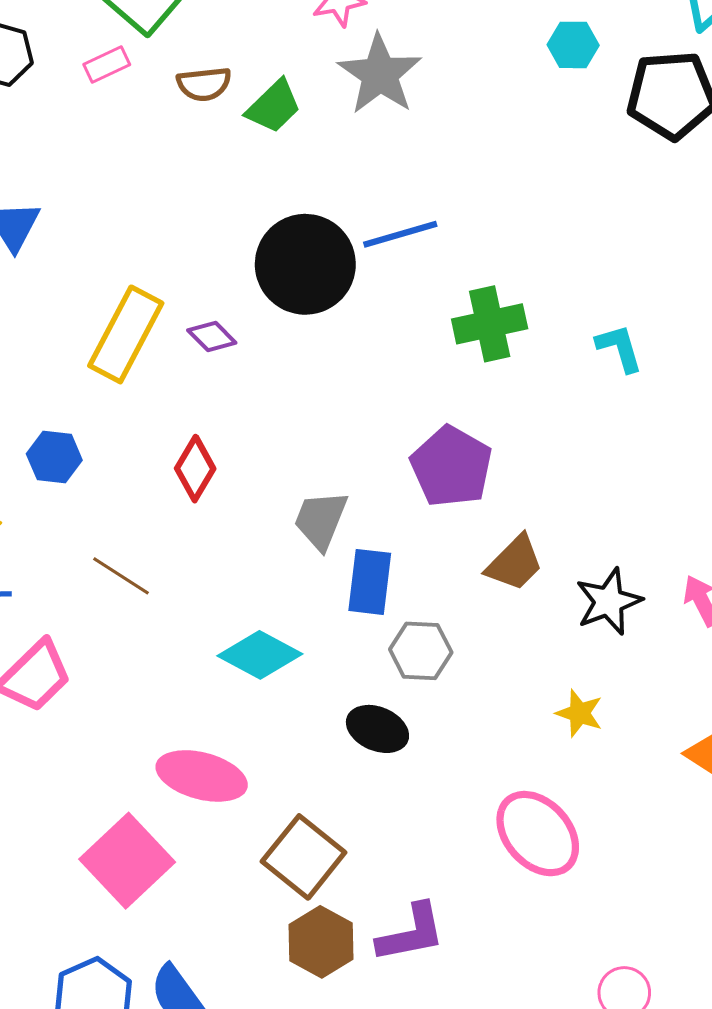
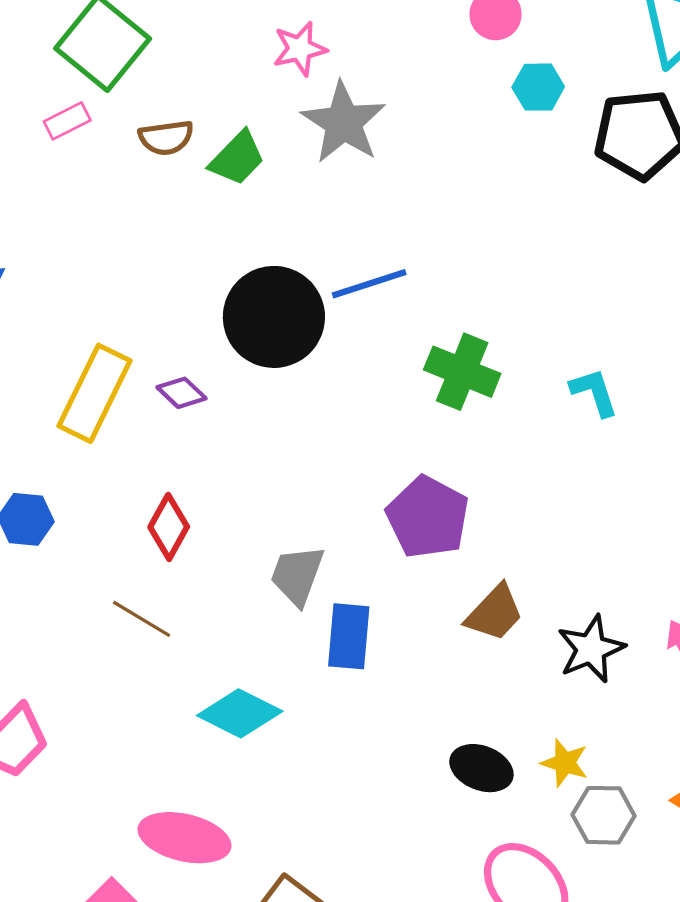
green cross: (490, 324) -> (462, 372), turned 36
brown line: (121, 576) -> (142, 619), moved
gray hexagon: (421, 651) -> (604, 815), moved
black ellipse: (377, 729) -> (481, 768), moved

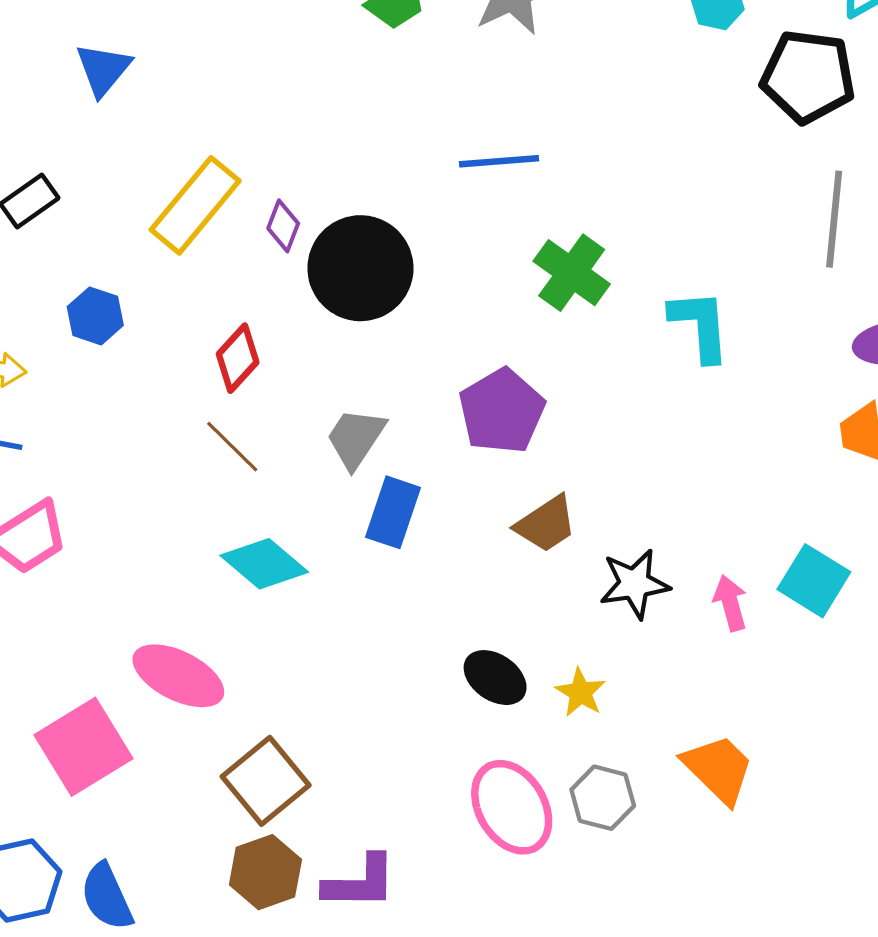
black circle: (274, 317) -> (360, 268), moved
cyan L-shape: (594, 392) -> (700, 325), size x1.4
purple diamond: (182, 393) -> (283, 226), turned 54
brown line: (142, 619) -> (232, 447), moved
gray hexagon: (604, 815) -> (603, 798), moved

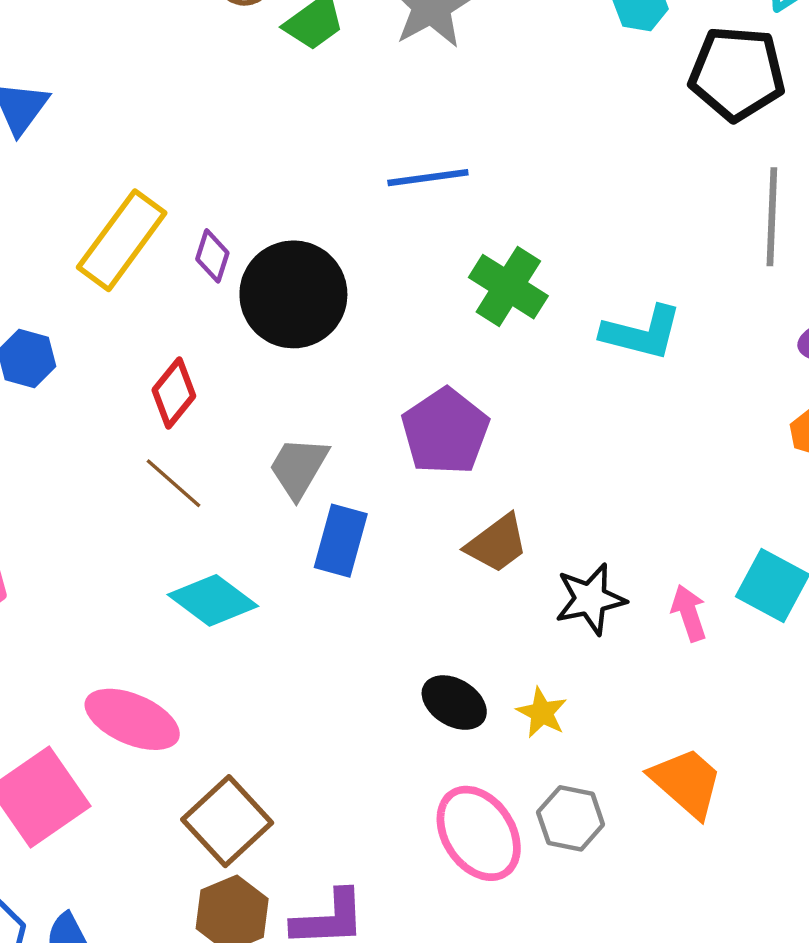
cyan L-shape: (700, 325) -> (642, 333), turned 112

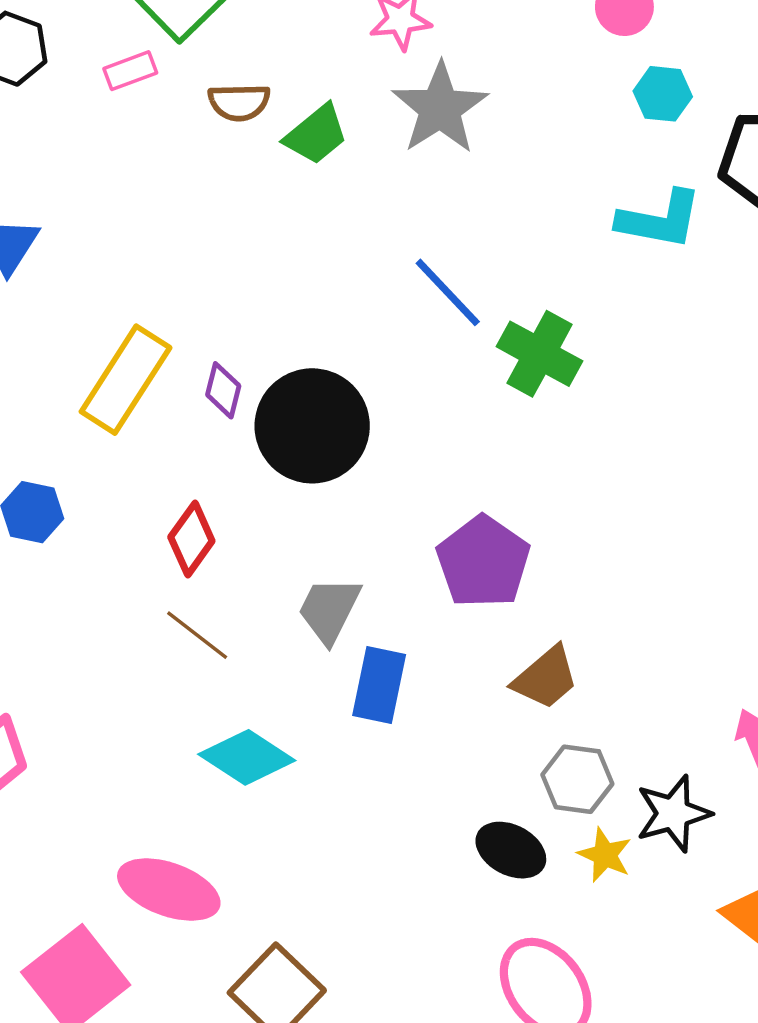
blue line: (428, 178) -> (448, 292), turned 58
green cross: (508, 287) -> (540, 354), moved
cyan L-shape: (642, 333) -> (660, 220), moved
black star: (590, 599) -> (673, 813), moved
gray hexagon: (571, 818) -> (577, 779), moved

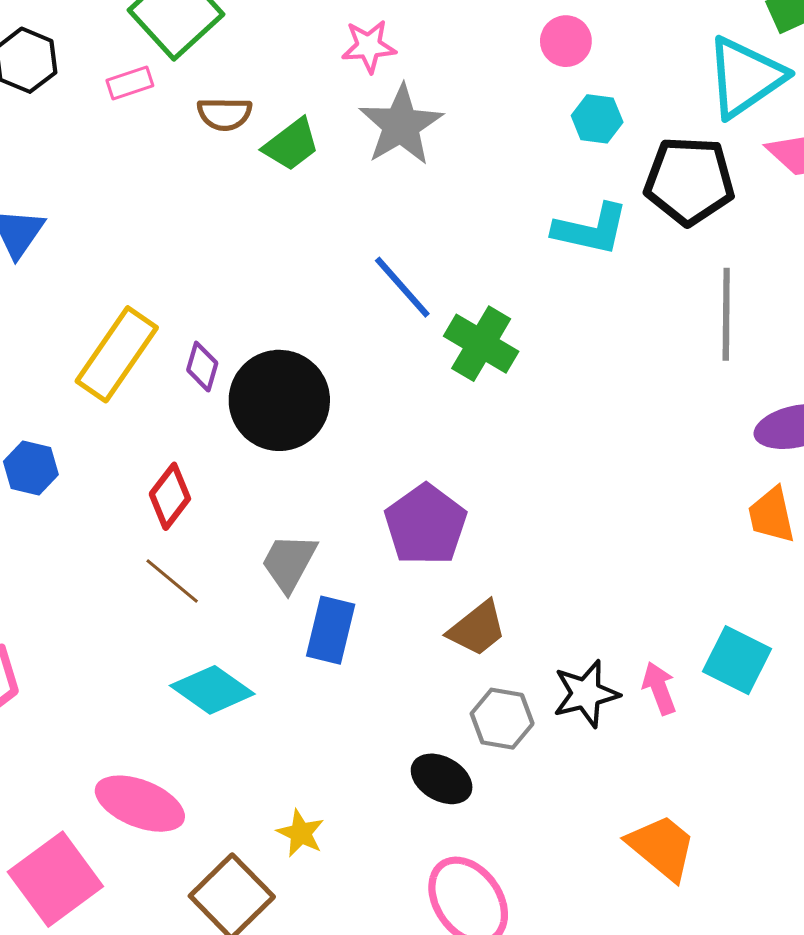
black star: (673, 813) -> (586, 694), moved
yellow star: (605, 855) -> (301, 833), moved

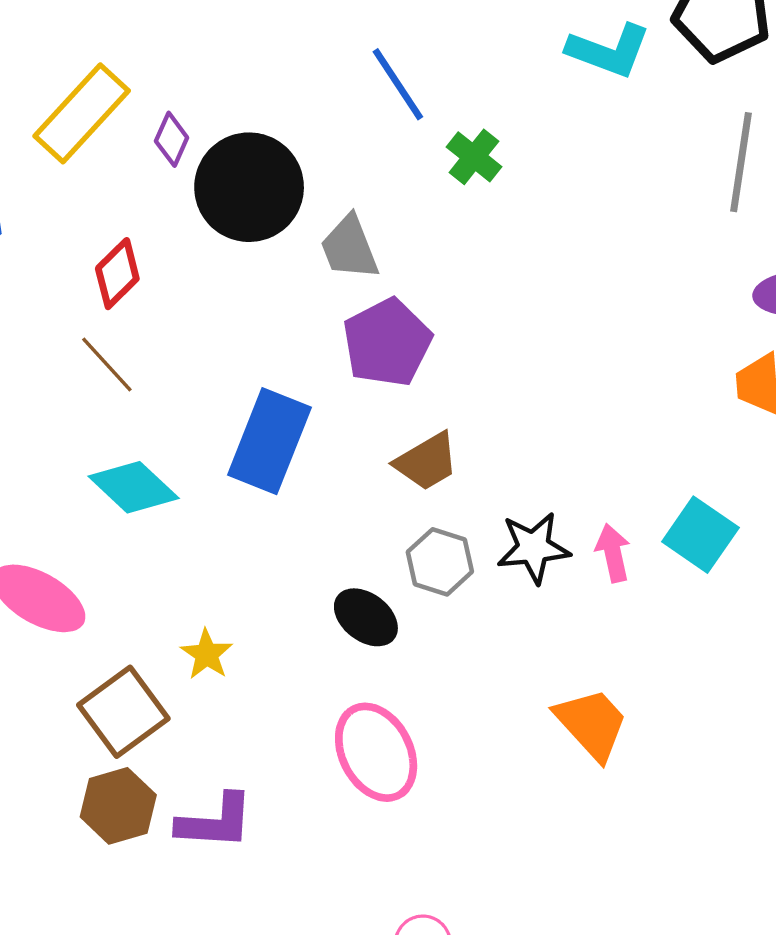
green cross: (481, 344) -> (474, 157), size x0.7
gray trapezoid: (289, 563) -> (350, 248), moved, turned -58
blue rectangle: (331, 630) -> (269, 441), size x1.4

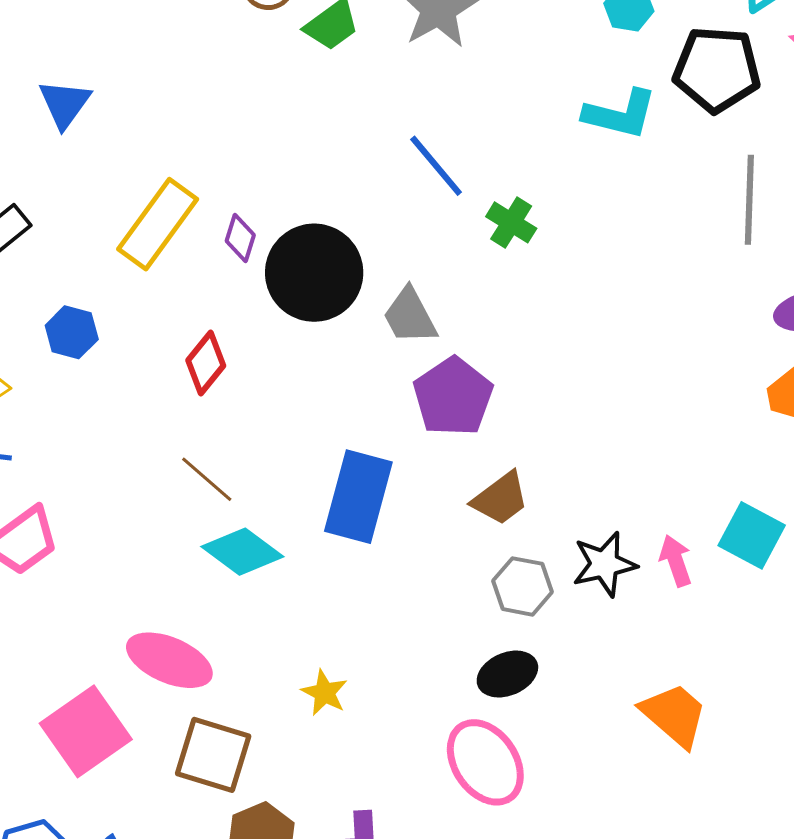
brown line: (107, 365) -> (207, 479), moved
black ellipse: (366, 617) -> (507, 674), moved, turned -54
brown square: (123, 712) -> (213, 755), moved, turned -30

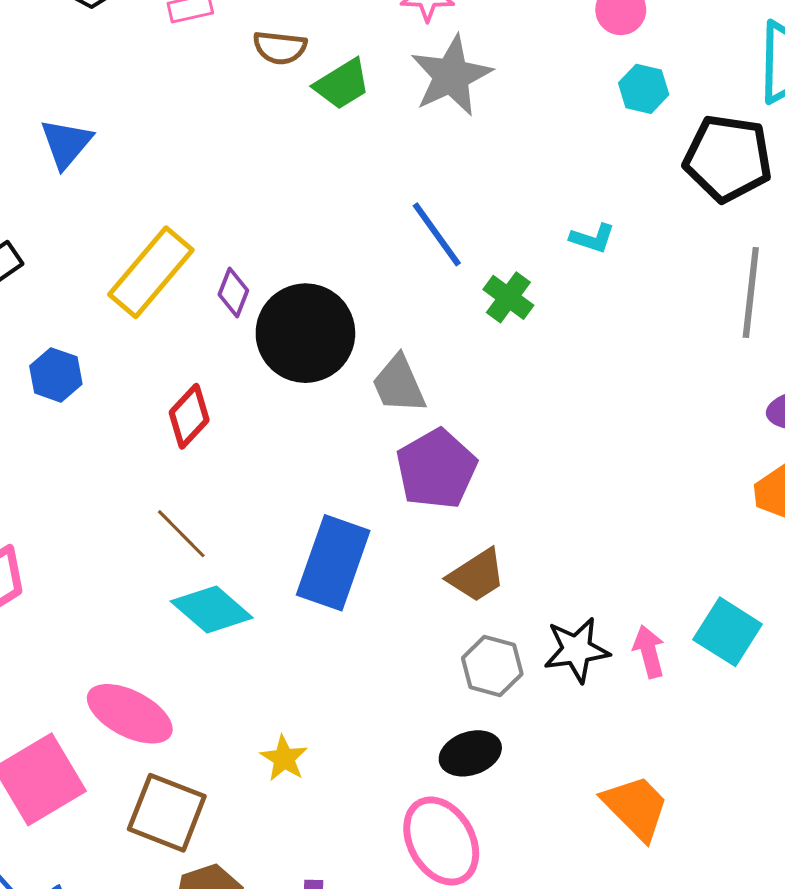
cyan L-shape: (620, 114) -> (592, 238), moved, size x0.6

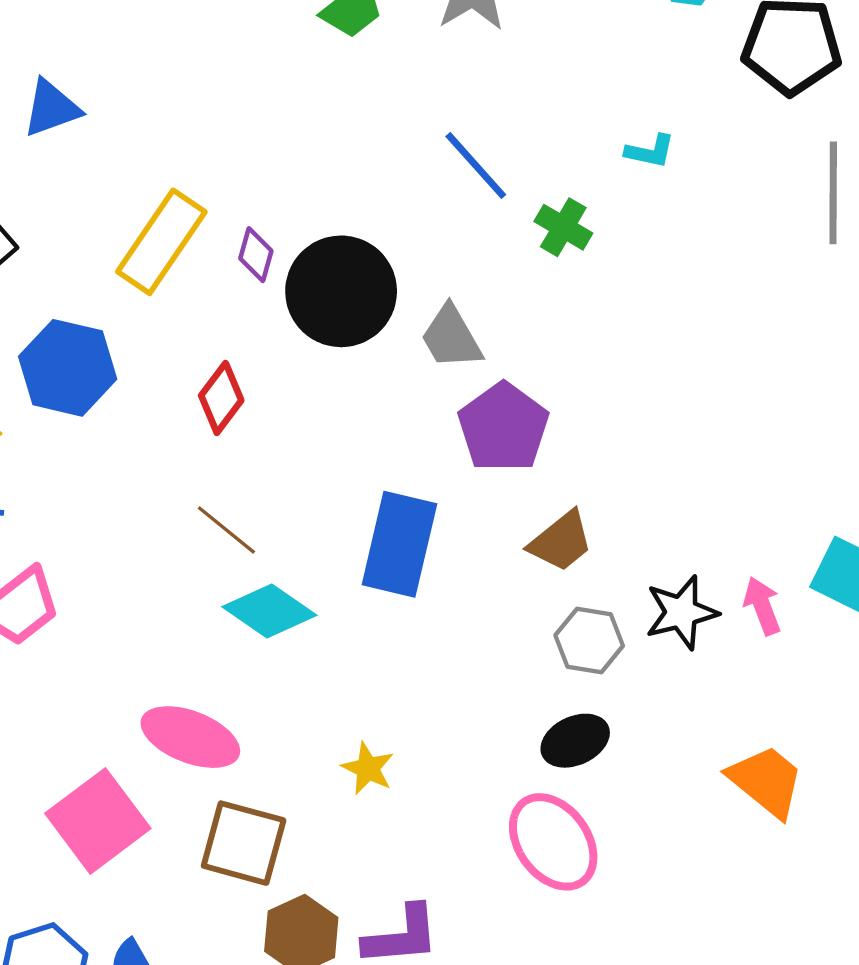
blue triangle: (66, 143) -> (51, 108), turned 36
blue hexagon: (56, 375) -> (68, 368), size x1.6

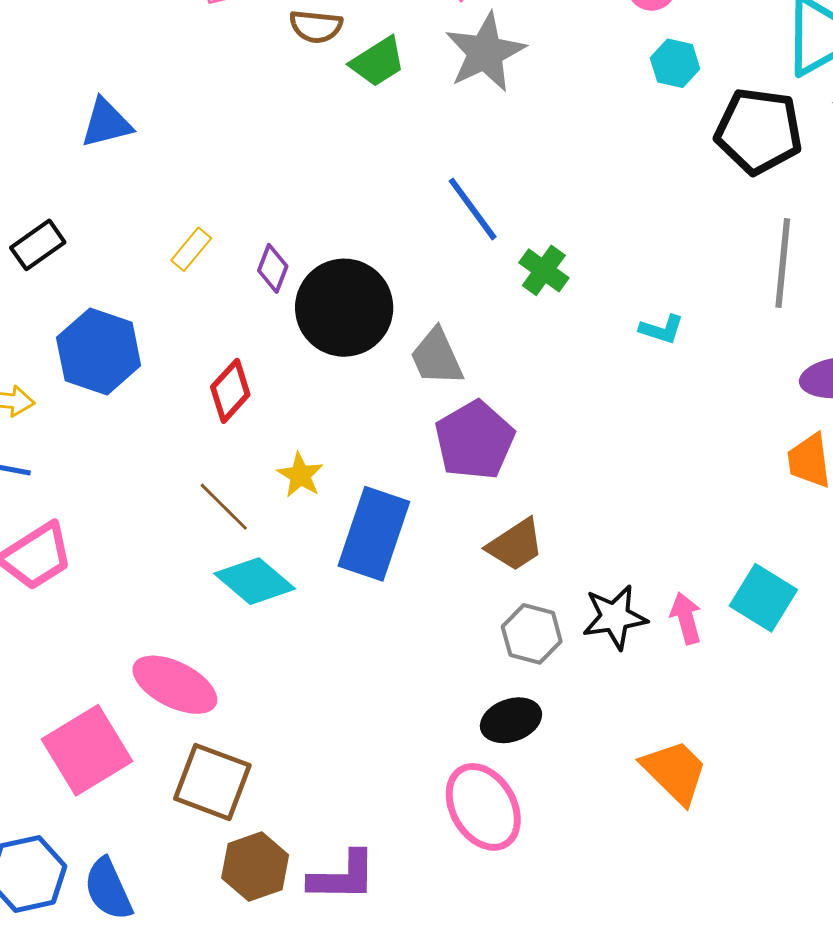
cyan L-shape: (650, 151) -> (662, 329), moved
yellow rectangle: (161, 242) -> (191, 249), size x0.5
yellow star: (368, 768) -> (300, 475), moved

